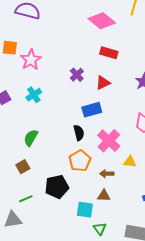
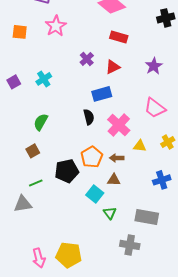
pink star: (31, 60) -> (56, 26), moved
orange pentagon: (80, 161) -> (92, 157), moved
cyan square: (85, 210) -> (95, 194), turned 30

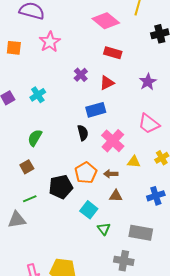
brown triangle: (114, 180) -> (116, 196), moved

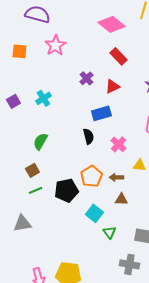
red rectangle: (113, 53) -> (118, 56), turned 30
pink cross: (113, 141) -> (118, 144), size x0.7
green line: (30, 199) -> (35, 190), moved

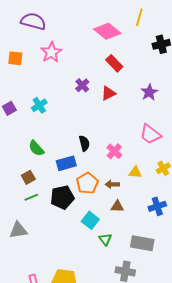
blue rectangle: (101, 113) -> (66, 163), moved
green semicircle: (40, 141) -> (36, 148), turned -72

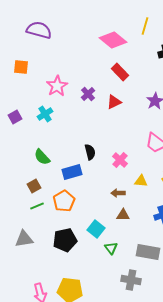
pink star: (51, 52) -> (57, 86), moved
orange pentagon: (87, 183) -> (64, 201), moved
black pentagon: (62, 197) -> (65, 240), moved

